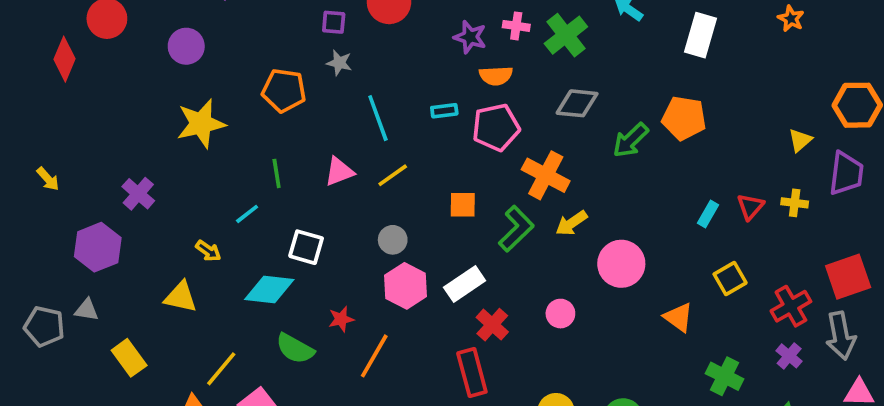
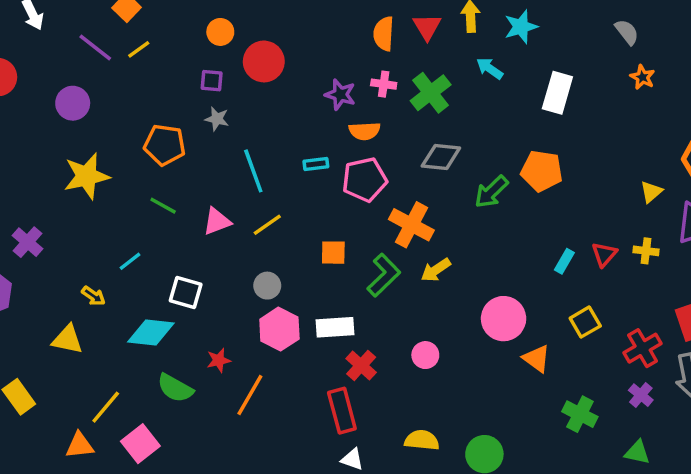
green line: (277, 173) -> (163, 206), moved, turned -52
pink circle: (621, 264) -> (504, 319), moved
white rectangle: (465, 284) -> (335, 327), turned 30

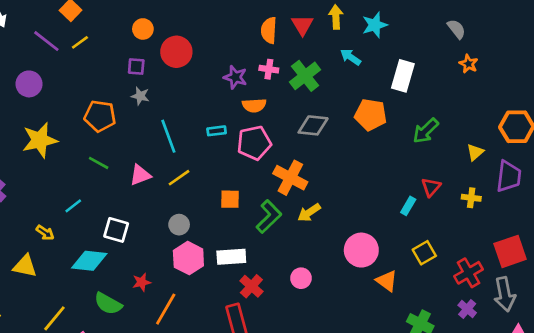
orange pentagon: (542, 171) -> (371, 115), moved
green arrow: (491, 192) -> (426, 131), moved
red triangle: (604, 254) -> (431, 187), moved

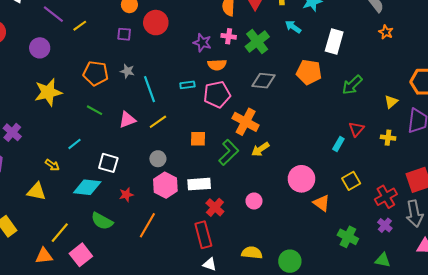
yellow line: (80, 42) -> (80, 26), moved
gray star: (140, 96) -> (127, 71), moved
red star: (142, 282) -> (126, 195), moved

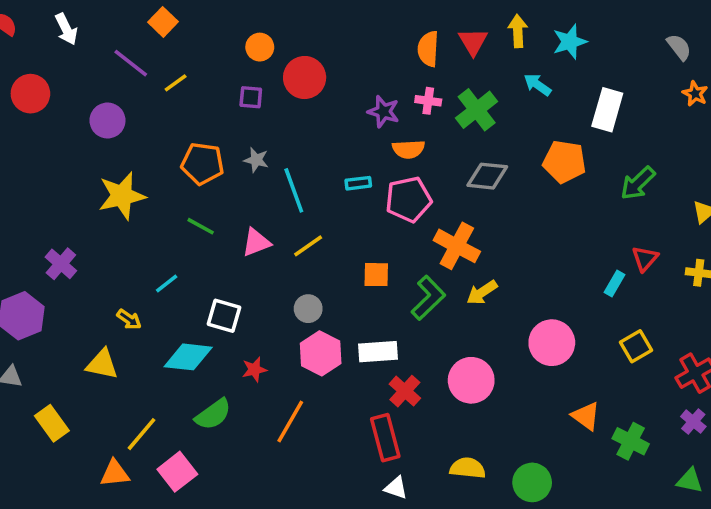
pink circle: (254, 201) -> (471, 380), size x1.6
orange triangle: (322, 203) -> (586, 416), moved
green semicircle: (102, 221) -> (213, 414), turned -65

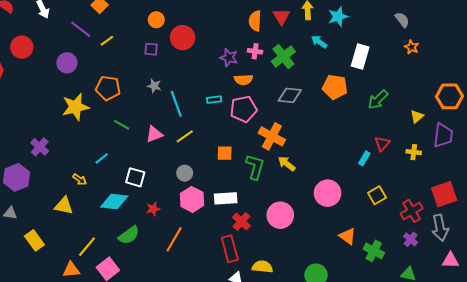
orange pentagon: (202, 164) -> (108, 88), moved
yellow arrow: (482, 292) -> (287, 164), turned 72
green L-shape: (428, 298) -> (255, 167), turned -30
yellow semicircle: (468, 468) -> (262, 267), moved

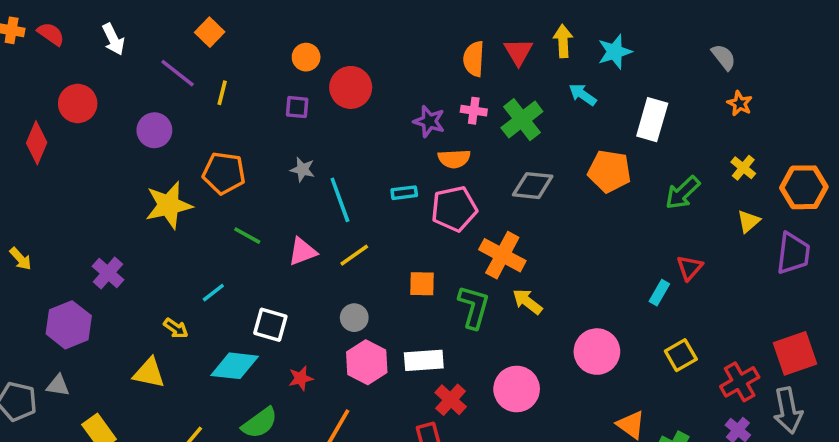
yellow line: (107, 41) -> (222, 93), turned -40
yellow cross: (414, 152) -> (743, 168), moved, turned 32

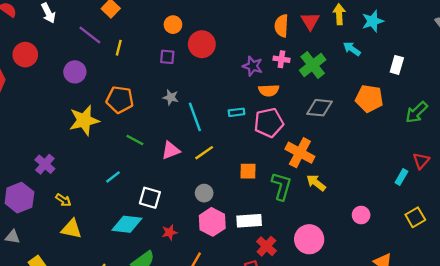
white rectangle: (652, 120) -> (397, 65), size x0.7
yellow arrow: (176, 328) -> (63, 200), moved
pink circle: (597, 352) -> (361, 215), size x0.6

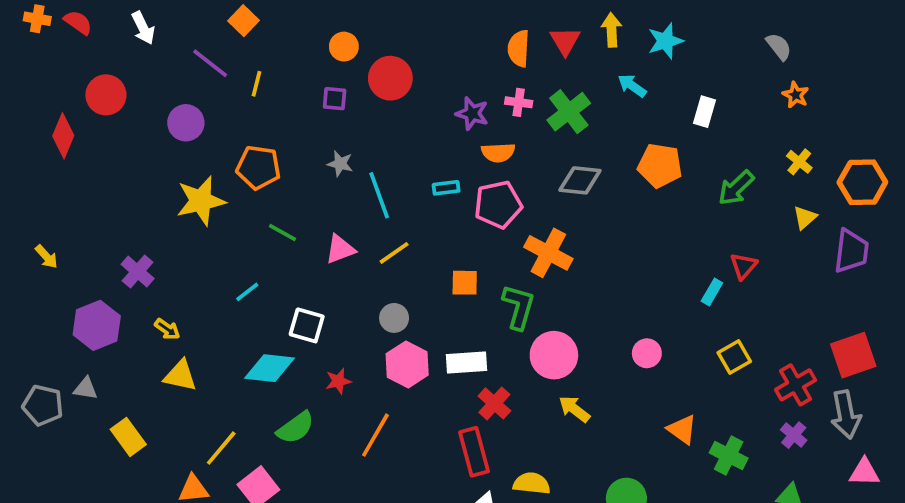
yellow arrow: (316, 183) -> (574, 409), moved
pink circle: (309, 239) -> (554, 355), moved

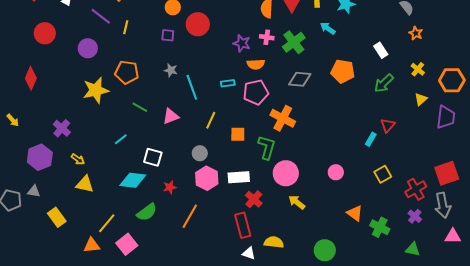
white rectangle: (704, 112) -> (381, 50), moved, turned -49
red diamond: (63, 136) -> (31, 78), moved
yellow line: (394, 253) -> (211, 120), moved, turned -30

